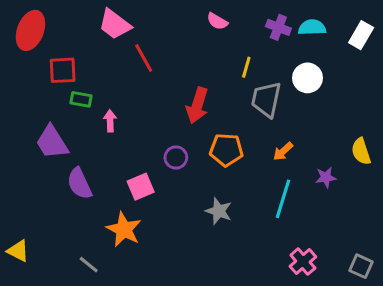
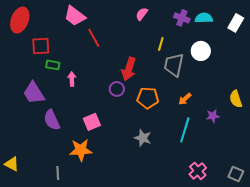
pink semicircle: (217, 21) -> (142, 14), turned 96
purple circle: (176, 157) -> (117, 89), moved
orange star: (124, 229) -> (81, 150), turned -30
gray line: (89, 265) -> (58, 173), turned 48

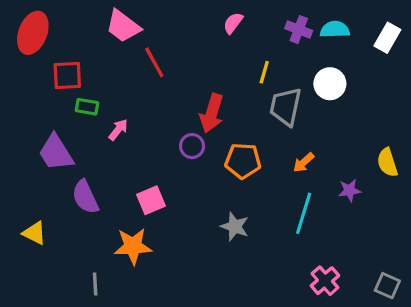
pink arrow: (72, 79) -> (118, 130), turned 40
yellow triangle: (12, 164) -> (34, 233), moved

